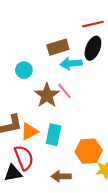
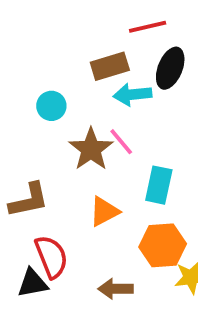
red line: (93, 24) -> (148, 27), moved
orange triangle: (29, 131) -> (104, 211), moved
cyan rectangle: (54, 135) -> (159, 185), moved

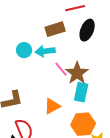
cyan arrow: (132, 95) -> (45, 51), moved
brown star: (91, 149) -> (77, 73), moved

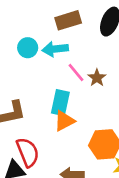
brown star: (77, 73) -> (97, 78), size x0.6
cyan rectangle: (81, 92) -> (60, 103), moved

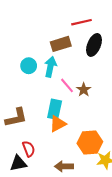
cyan arrow: (55, 49) -> (50, 67), turned 108
red semicircle: (28, 152) -> (29, 149), size x0.7

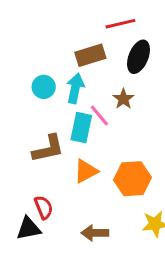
brown star: (84, 90) -> (123, 99), moved
cyan rectangle: (55, 109) -> (81, 128), moved
brown L-shape: (16, 118) -> (48, 149), moved
orange hexagon: (90, 143) -> (132, 179), moved

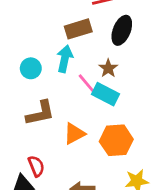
cyan circle: (44, 87) -> (31, 68), moved
cyan rectangle: (81, 128) -> (105, 94), moved, turned -75

